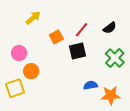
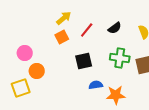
yellow arrow: (33, 18) -> (64, 18), moved
black square: (77, 51) -> (84, 61), moved
green cross: (115, 58) -> (120, 58), turned -36

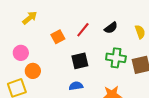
yellow arrow: (64, 18) -> (30, 18), moved
blue semicircle: (96, 85) -> (76, 86), moved

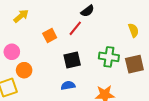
black semicircle: (111, 28) -> (87, 11), moved

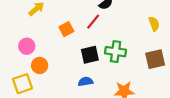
green cross: (109, 57) -> (116, 52), moved

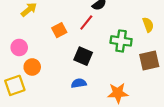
green cross: (116, 52) -> (121, 41), moved
black square: (90, 55) -> (83, 56), turned 36

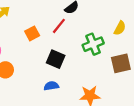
yellow semicircle: (148, 25) -> (120, 28), turned 48
green cross: (121, 41) -> (93, 44), turned -30

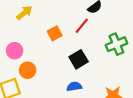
black square: (56, 59) -> (79, 59), turned 36

